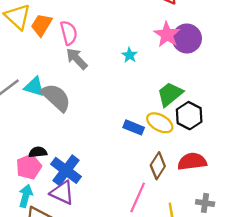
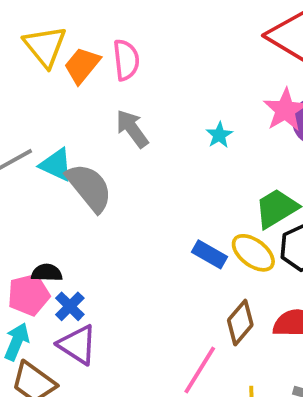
pink semicircle: (69, 33) -> (126, 60), moved
blue cross: (66, 170) -> (70, 306), moved, size x0.6

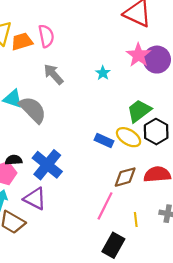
orange trapezoid: (82, 65) -> (22, 41), turned 40
blue cross: (70, 306) -> (47, 165), moved, size x1.8
brown diamond: (240, 323) -> (125, 177), turned 40

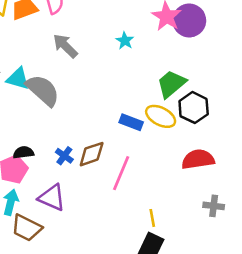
blue cross: (47, 165) -> (64, 156), size x0.5
brown diamond: (125, 177) -> (92, 154), moved
pink line: (105, 206) -> (121, 173), moved
yellow line: (136, 219) -> (152, 218), moved

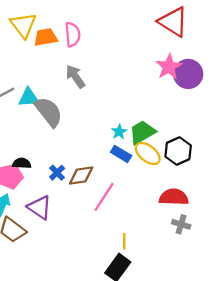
cyan star: (125, 41) -> (119, 132), moved
cyan triangle: (18, 79) -> (29, 98), turned -30
green trapezoid: (171, 84) -> (142, 132), moved
gray cross: (214, 206) -> (181, 224), moved

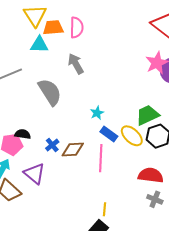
cyan triangle: (29, 98) -> (39, 45), moved
cyan star: (119, 132) -> (97, 113), moved
green trapezoid: (142, 132) -> (147, 115), moved
pink line: (104, 197) -> (101, 158), moved, turned -36

